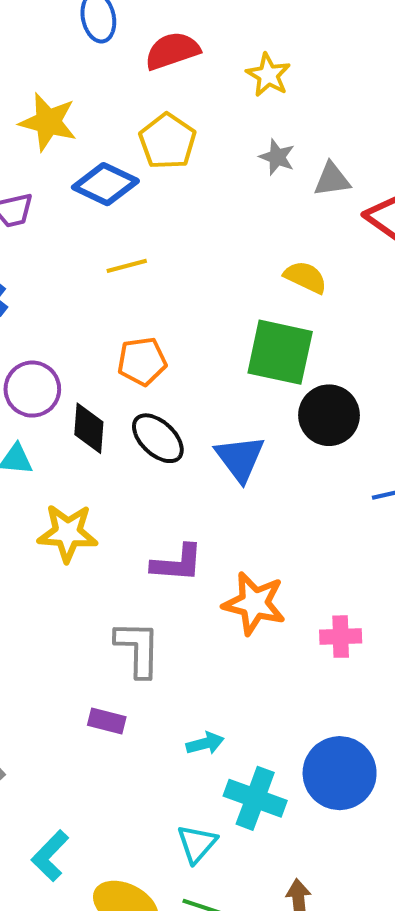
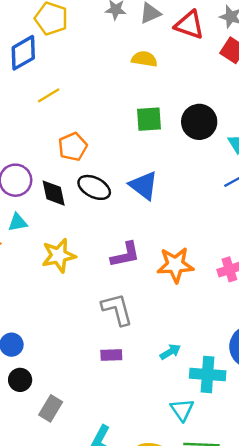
blue diamond: (105, 184) -> (23, 53), turned -39
yellow semicircle: (305, 277) -> (144, 59), moved
green square: (280, 352) -> (149, 119), size x0.7
black circle: (329, 415) -> (199, 122), moved

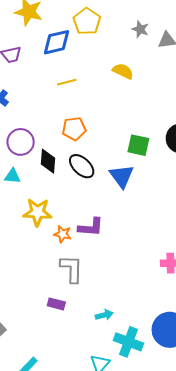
yellow semicircle: (144, 59) -> (123, 71), moved
green square: (149, 119) -> (138, 145), moved
orange star: (175, 265) -> (63, 234), moved, size x0.6

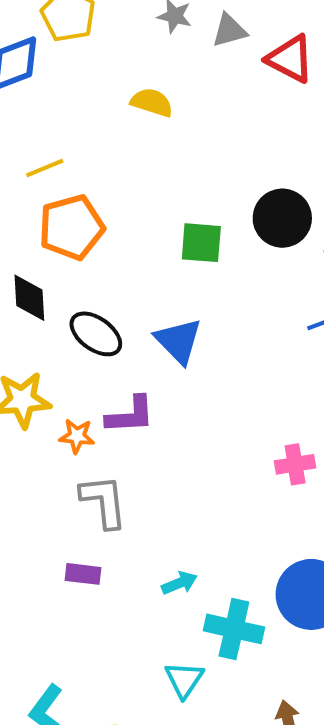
yellow line: (67, 82) -> (45, 168), moved
orange pentagon: (74, 129) -> (72, 227), size x1.4
black ellipse: (82, 166) -> (96, 334), moved
blue triangle: (122, 176) -> (178, 341), moved

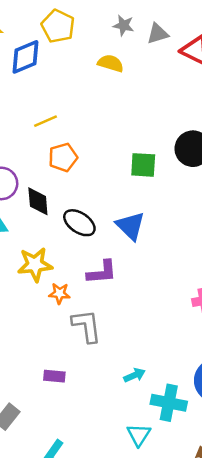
yellow semicircle: (152, 102) -> (111, 63), moved
orange pentagon: (72, 227) -> (63, 157), size x0.7
orange star: (77, 436) -> (60, 293), moved
purple rectangle: (83, 574) -> (54, 376), moved

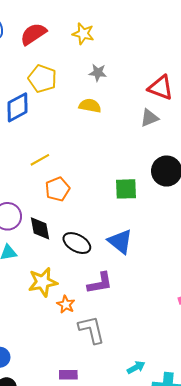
gray triangle: (158, 34) -> (149, 118), moved
orange star: (60, 293) -> (66, 304), turned 30

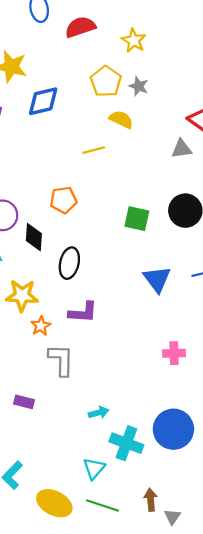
yellow pentagon: (42, 79) -> (106, 81), moved
yellow line: (40, 160) -> (94, 150), moved
blue triangle: (120, 241) -> (157, 279), moved
black ellipse: (77, 243) -> (69, 263), turned 60

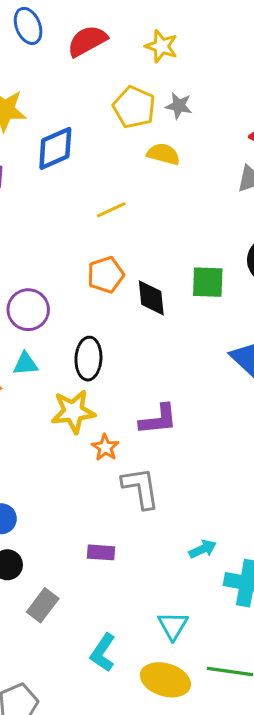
yellow line: (94, 150) -> (111, 210), moved
black diamond: (34, 237) -> (151, 298), moved
black ellipse: (69, 263) -> (88, 359), moved
cyan triangle: (94, 469) -> (173, 626), moved

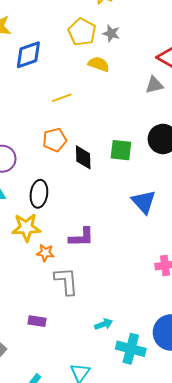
orange star: (105, 447) -> (45, 253), turned -30

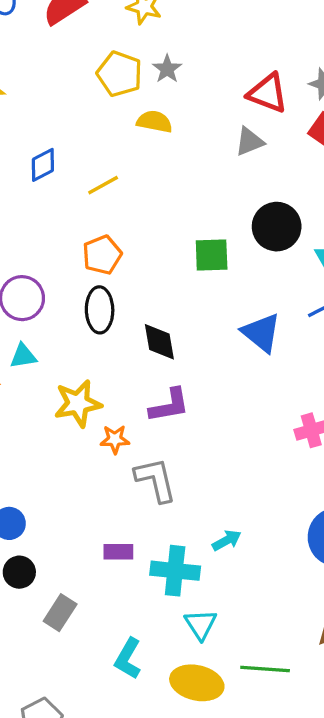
gray star: (111, 33) -> (167, 69), turned 30
blue diamond: (28, 55) -> (43, 165), moved, size x0.7
black diamond: (83, 157) -> (159, 342), moved
black ellipse: (39, 194) -> (100, 310), moved
cyan cross: (131, 349) -> (175, 571), moved

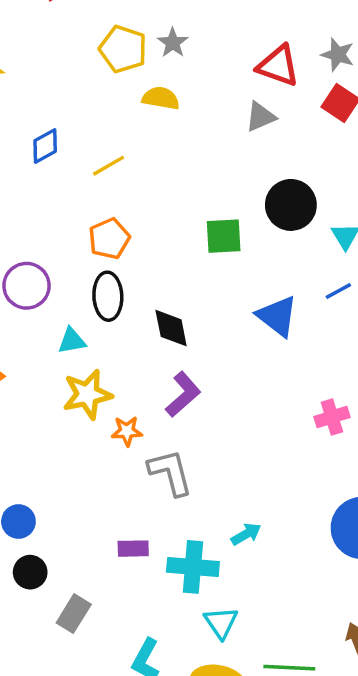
cyan triangle: (23, 356) -> (72, 341), moved
purple L-shape: (169, 405) -> (183, 394), turned -30

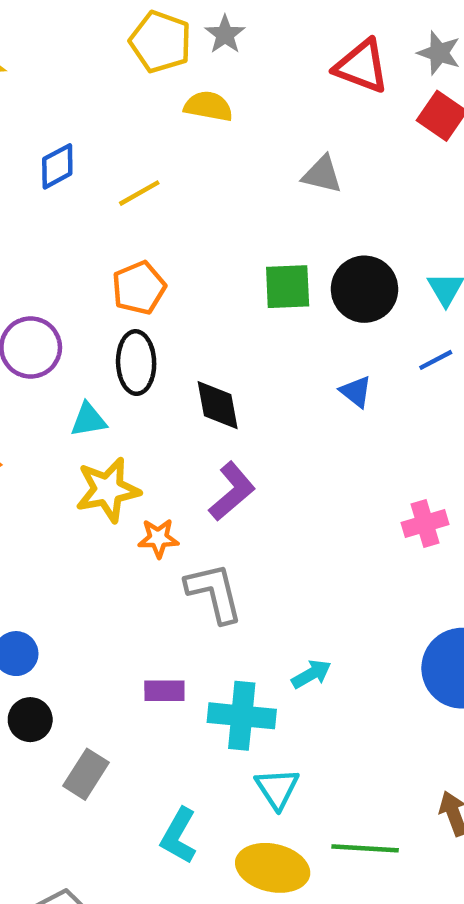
gray triangle: (260, 117) -> (322, 174), moved, turned 36
black circle: (291, 205) -> (365, 289), moved
blue triangle: (277, 316) -> (356, 392), size x0.6

